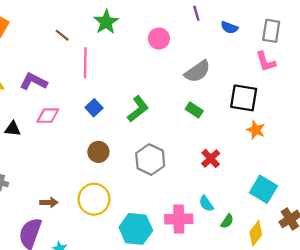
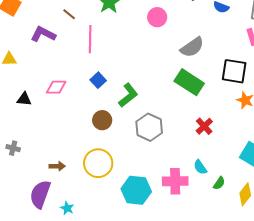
purple L-shape: (33, 81) -> (43, 34), moved
green L-shape: (138, 109) -> (128, 95), moved
green rectangle: (194, 110) -> (189, 82), size x1.8

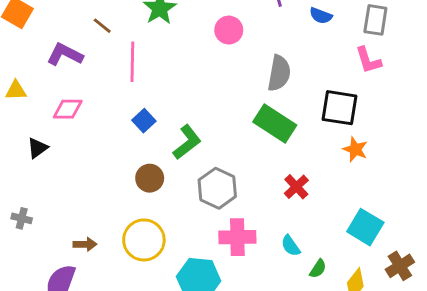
gray semicircle: (192, 47) -> (279, 73), turned -45
pink diamond: (56, 87) -> (68, 109), moved
black triangle: (24, 99) -> (38, 148), turned -42
pink cross: (175, 181) -> (237, 237), moved

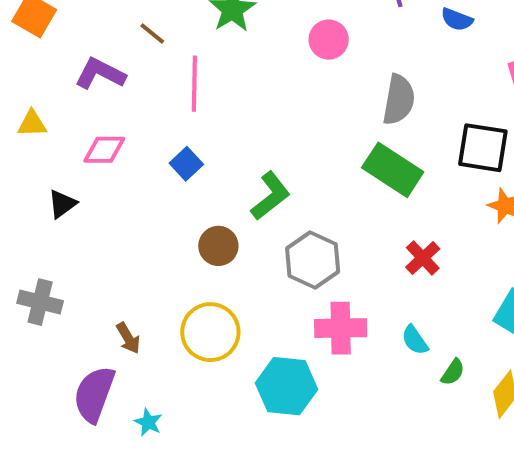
blue square: (144, 121) -> (186, 164), moved
gray cross: (22, 218) -> (40, 302), size x1.5
brown arrow: (85, 244) -> (128, 338), turned 60

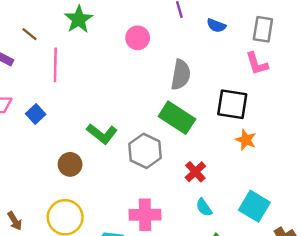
blue square: (186, 164) -> (36, 114), moved
green L-shape: (271, 196) -> (102, 134), turned 76
gray hexagon: (313, 260) -> (145, 151), moved
cyan semicircle: (415, 340) -> (204, 207), moved

